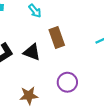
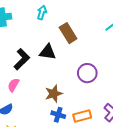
cyan arrow: (35, 11) -> (42, 12), turned -112

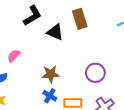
black L-shape: (22, 59) -> (32, 16), moved
purple circle: (87, 73) -> (95, 73), moved

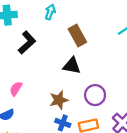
black triangle: (55, 32) -> (72, 66), moved
purple circle: (95, 73) -> (95, 95), moved

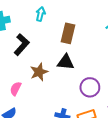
brown rectangle: (77, 35) -> (68, 33), turned 48
brown star: (59, 100) -> (39, 72), moved

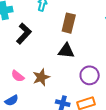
brown star: (39, 72) -> (41, 77), moved
pink semicircle: (16, 89) -> (18, 76), turned -80

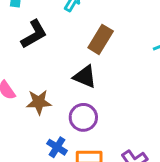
purple circle: (90, 75) -> (83, 117), moved

